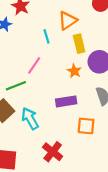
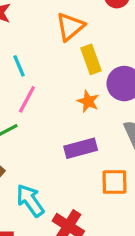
cyan line: (46, 36) -> (19, 66), moved
cyan arrow: (30, 118) -> (30, 200), moved

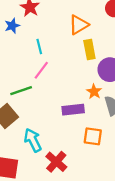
orange star: (88, 101) -> (94, 92), moved

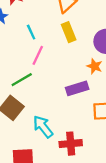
yellow rectangle: (89, 50) -> (69, 32), moved
red cross: (56, 162) -> (71, 144), turned -35

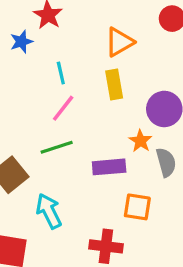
green line: (22, 80) -> (57, 147), moved
red cross: (71, 144) -> (106, 246), moved

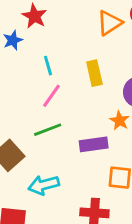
orange triangle: (119, 42) -> (109, 23), moved
cyan arrow: (49, 211) -> (44, 185), turned -76

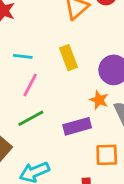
cyan line: (48, 66) -> (23, 56), turned -60

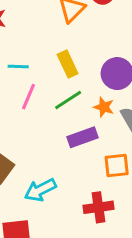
green line: (31, 118) -> (68, 100), moved

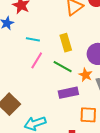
green line: (68, 100) -> (63, 67), turned 54

